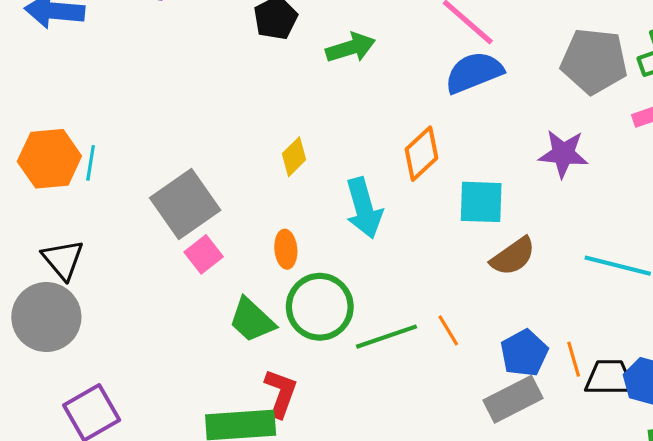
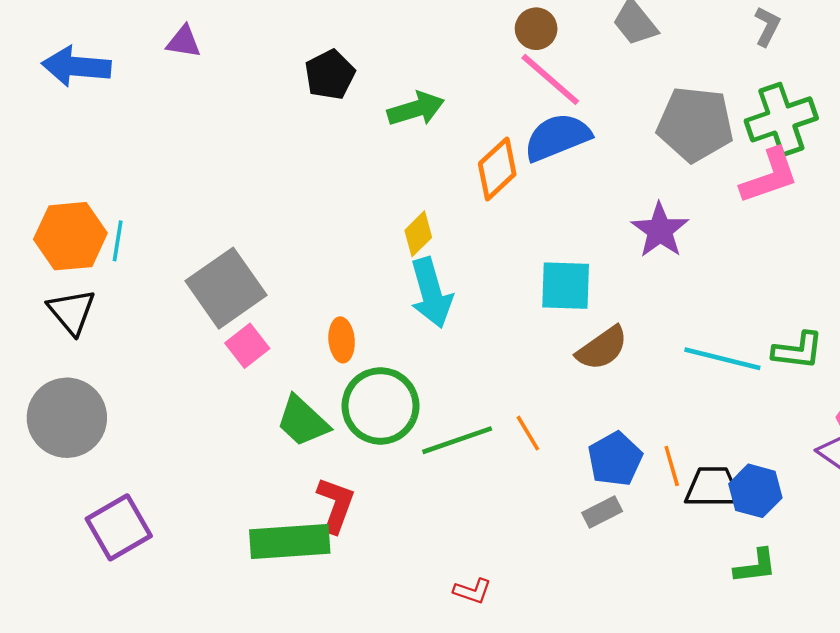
orange diamond: (421, 154) -> (497, 169), moved
purple star: (563, 154) -> (660, 230), turned 30
yellow diamond: (294, 157) -> (418, 234), moved
black triangle: (63, 259) -> (72, 312), moved
gray rectangle: (513, 399) -> (602, 512), size x0.6

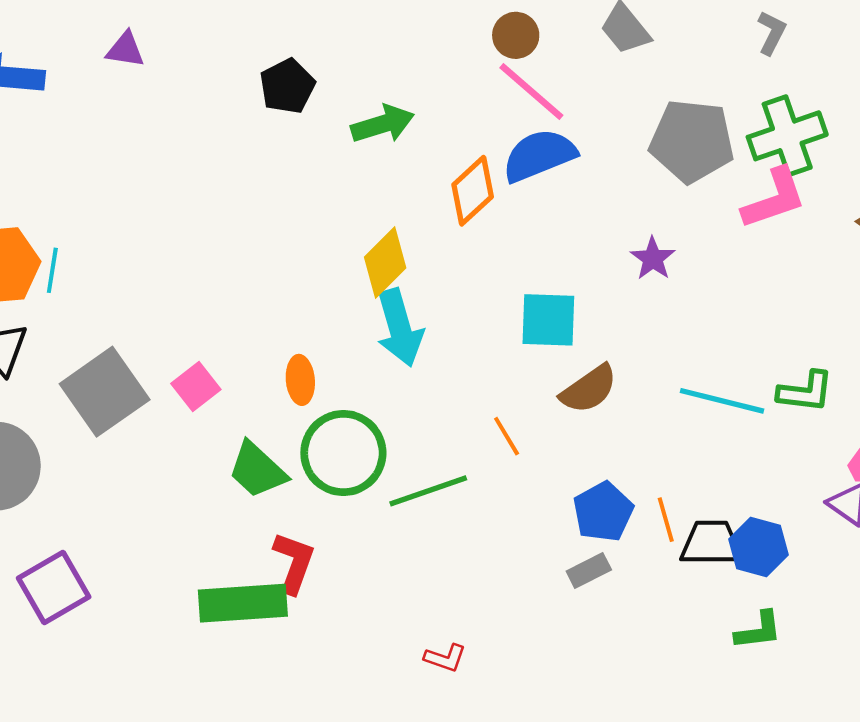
purple star: (660, 230) -> (653, 259), size x0.7
yellow diamond: (418, 234) -> (385, 262), size x1.4
gray square: (226, 288) -> (105, 392), moved
orange line: (528, 433) -> (507, 436), moved

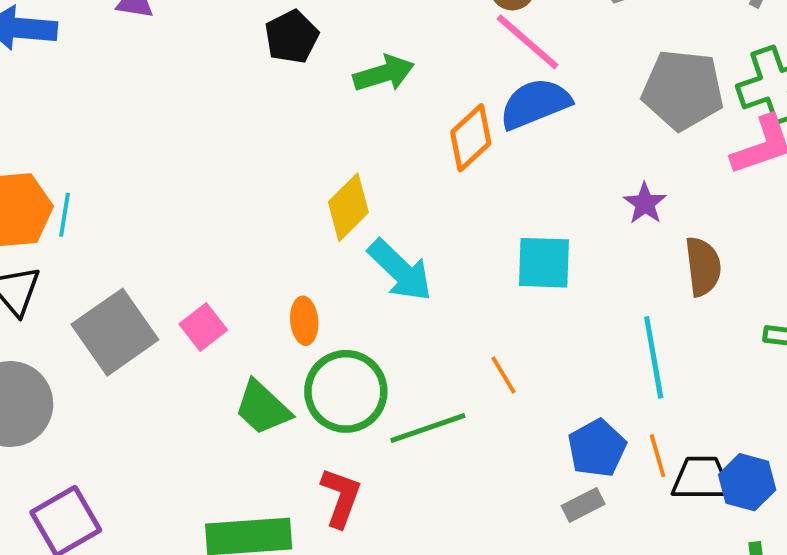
yellow diamond: (385, 262) -> (348, 207), moved
cyan arrow: (400, 328) -> (400, 270), turned -30
brown semicircle: (589, 389) -> (703, 266), moved, turned -62
cyan line: (722, 401) -> (654, 357), moved, turned 66
red L-shape: (294, 563) -> (341, 497), moved

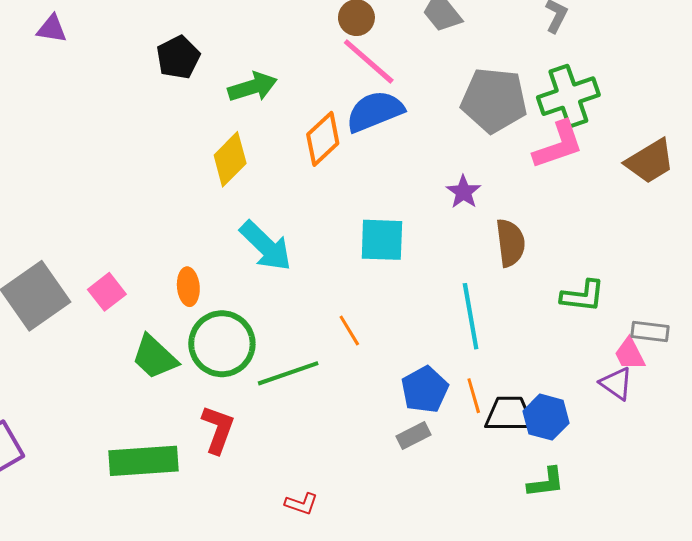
yellow diamond: (348, 207) -> (230, 159), moved

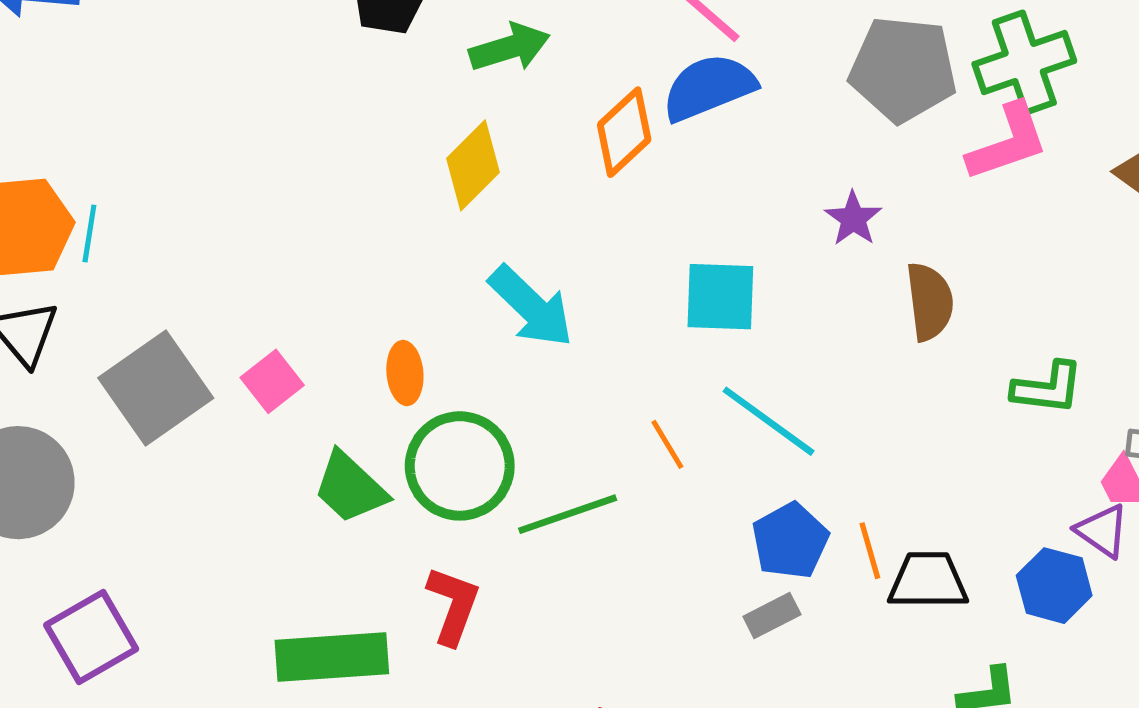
cyan line: (471, 316) -> (769, 421), moved, turned -44
blue hexagon: (546, 417) -> (1054, 586), moved

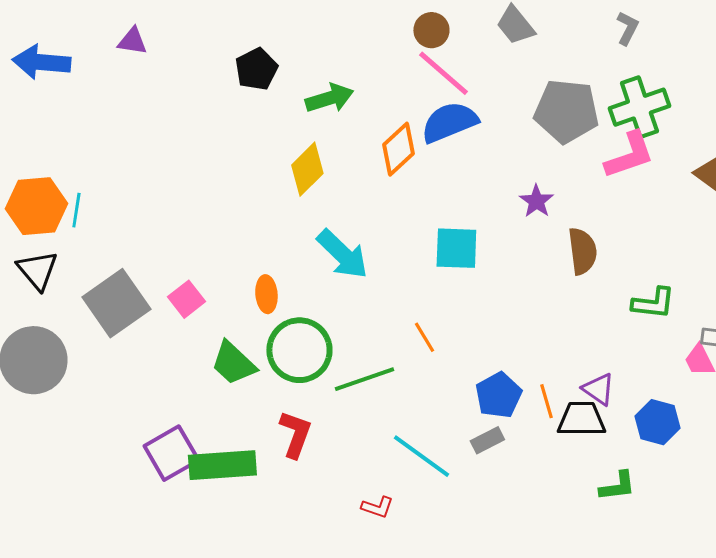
cyan line: (769, 421) -> (421, 456), moved
purple triangle: (1102, 531) -> (598, 389), moved
purple square: (91, 637) -> (171, 453), moved

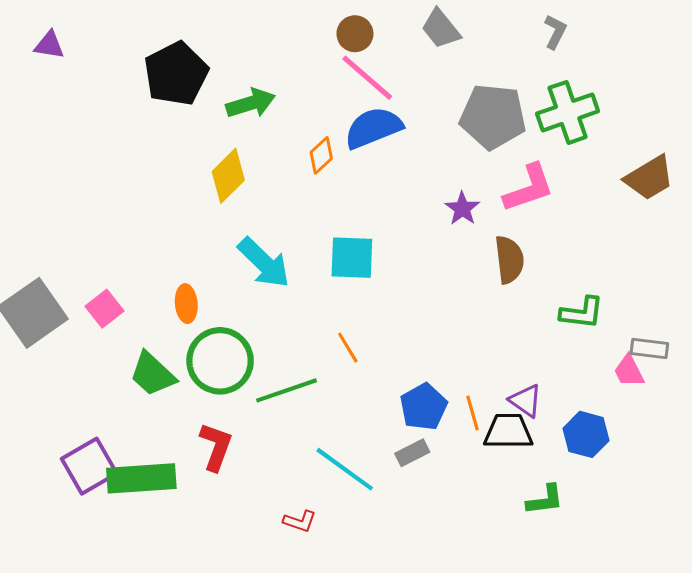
black pentagon: (256, 69) -> (176, 74), size x1.5
orange diamond: (398, 149) -> (321, 155), size x0.7
pink L-shape: (629, 155) -> (529, 188), moved
cyan square: (456, 248) -> (352, 258), moved

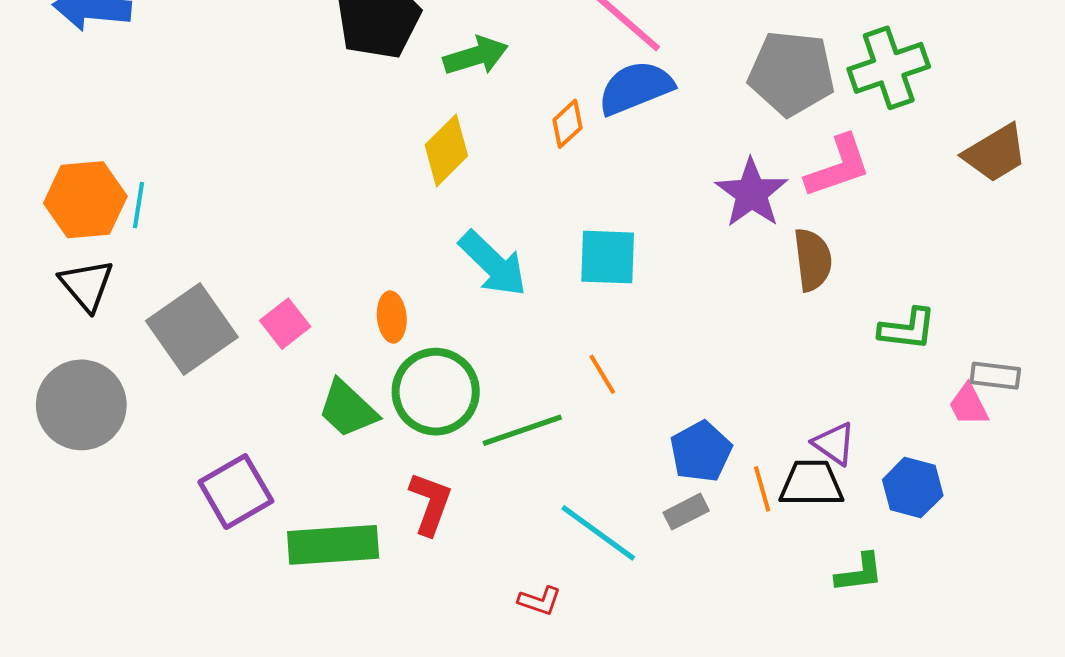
purple star: (462, 209) -> (751, 193), size x1.6
orange line: (472, 413) -> (762, 489), moved
purple square: (89, 466) -> (236, 492), moved

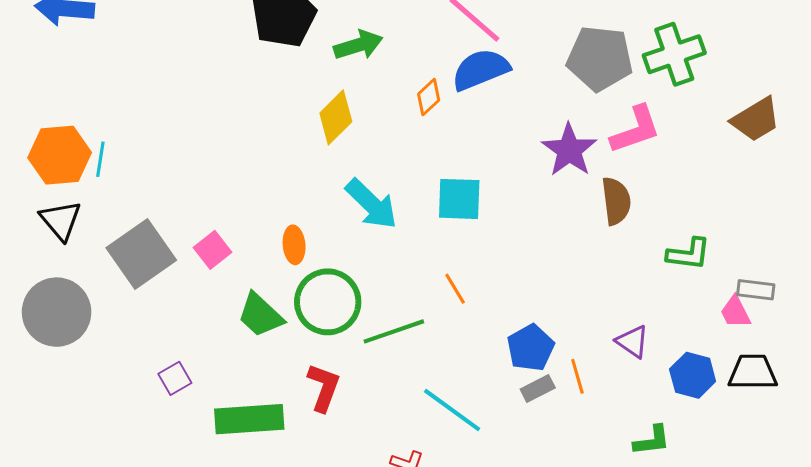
black trapezoid: (811, 484) -> (753, 372), moved
purple square: (236, 492) -> (175, 378), size x0.6
gray rectangle: (686, 512) -> (538, 389), moved

